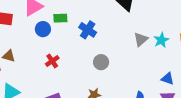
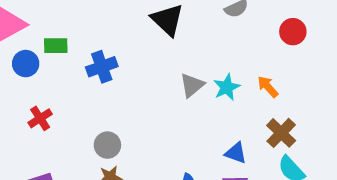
blue cross: (88, 30) -> (102, 67), turned 36
gray circle: (101, 62) -> (107, 145), moved

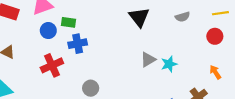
blue cross: (102, 67) -> (78, 44), moved
orange arrow: (268, 87) -> (215, 72), moved
red cross: (40, 118) -> (52, 65), size x1.5

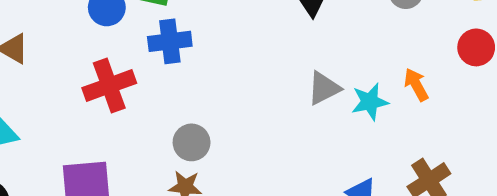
orange arrow: (215, 72) -> (416, 85), moved

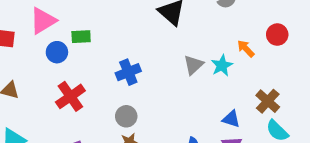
blue cross: (170, 41) -> (128, 72), moved
red circle: (476, 47) -> (277, 35), moved

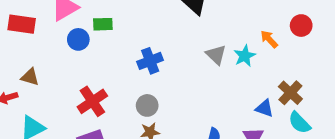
gray triangle: (193, 65) -> (216, 55), turned -35
red cross: (70, 96) -> (92, 101), moved
blue triangle: (231, 119) -> (264, 108), moved

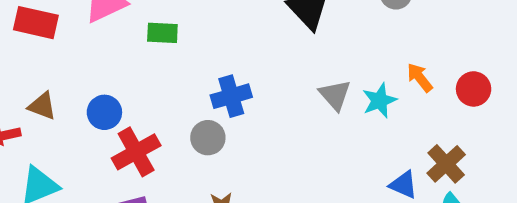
red circle: (301, 26) -> (474, 89), moved
blue circle: (78, 39) -> (104, 112), moved
gray circle: (147, 105) -> (208, 138), moved

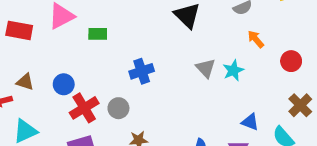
orange arrow: (420, 78) -> (256, 39), moved
gray circle: (208, 138) -> (118, 108), moved
brown cross: (446, 164) -> (300, 105), moved

